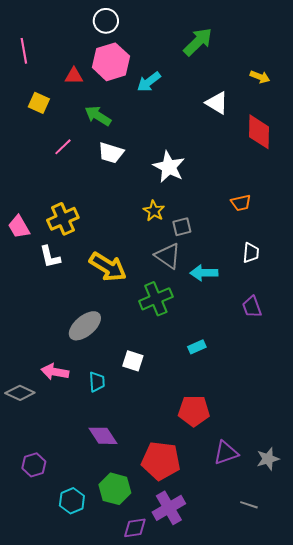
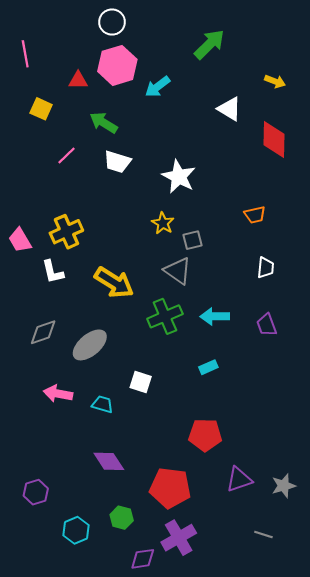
cyan arrow: (204, 273) -> (215, 316), moved
cyan trapezoid: (97, 382) -> (102, 404), turned -70
gray diamond: (20, 393) -> (43, 332), moved, turned -44
green hexagon: (115, 489) -> (122, 518), size x0.7

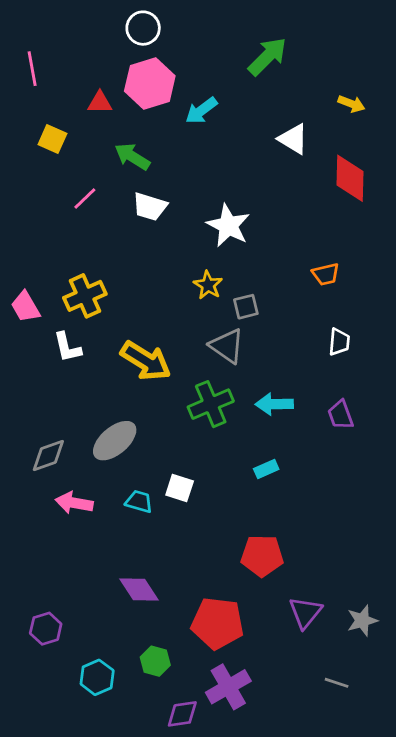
gray diamond: (43, 332) -> (48, 456), moved
cyan trapezoid: (102, 404) -> (139, 502), moved
purple triangle: (239, 479) -> (305, 612), turned -32

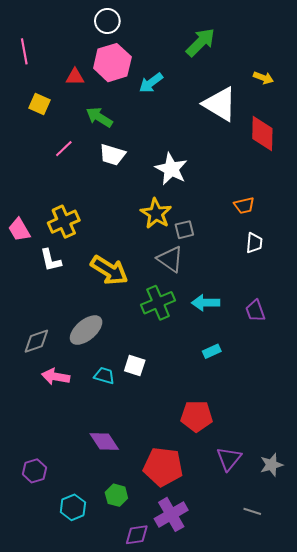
white triangle: (293, 139) -> (220, 104), size x1.5
yellow star: (208, 285) -> (156, 214), size x1.4
white trapezoid: (339, 342) -> (254, 243), moved
cyan rectangle: (266, 469) -> (212, 351), moved

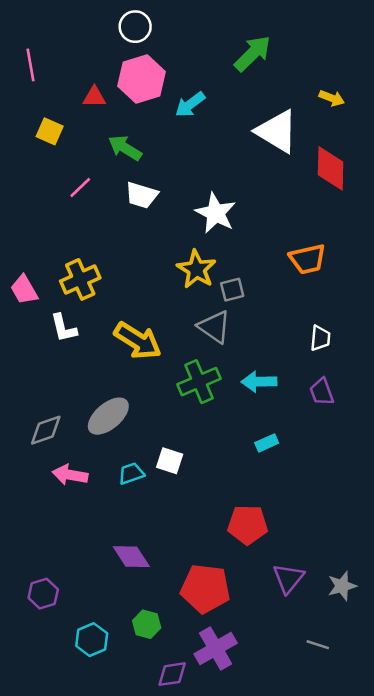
orange trapezoid: (244, 205) -> (308, 259), size x1.4
white trapezoid: (254, 243) -> (320, 338), moved
cyan trapezoid: (104, 376) -> (131, 474), turned -35

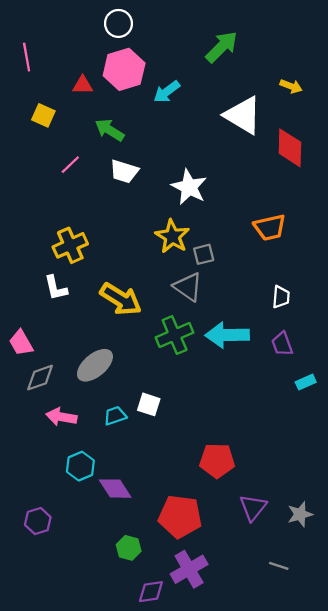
pink trapezoid: (24, 290) -> (21, 343), moved
cyan arrow: (259, 382) -> (227, 335), size x1.4
cyan rectangle: (267, 443) -> (306, 382), moved
cyan hexagon: (92, 640) -> (80, 466), moved

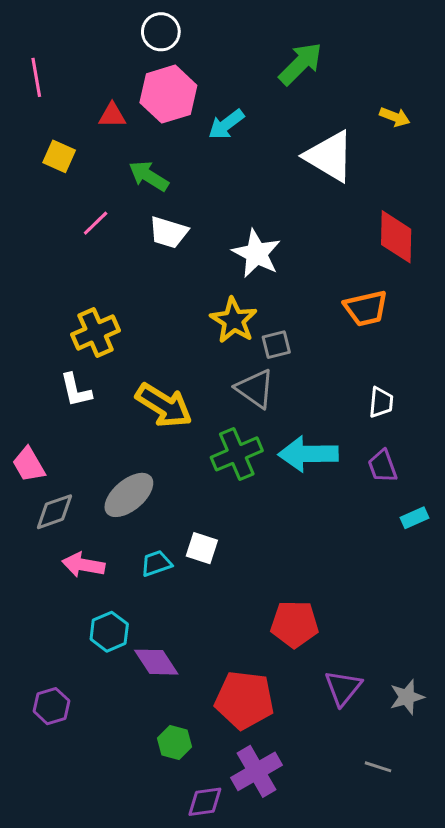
red diamond: (290, 148) -> (396, 237), moved

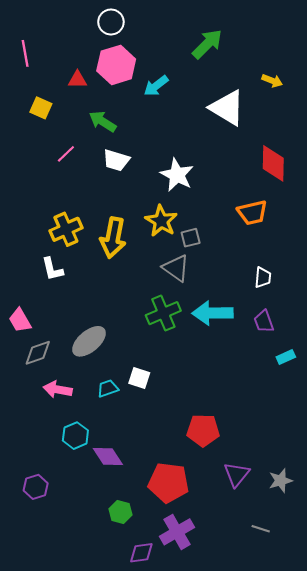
yellow arrow: (164, 405) -> (113, 238), moved, turned 69

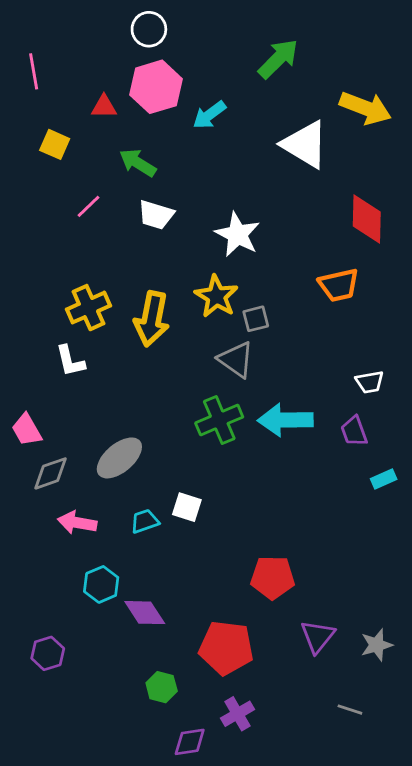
yellow arrow: (272, 81) -> (365, 108), size x1.8
white trapezoid: (263, 277) -> (370, 382), moved, turned 75
purple cross: (177, 532) -> (237, 714), size x0.7

